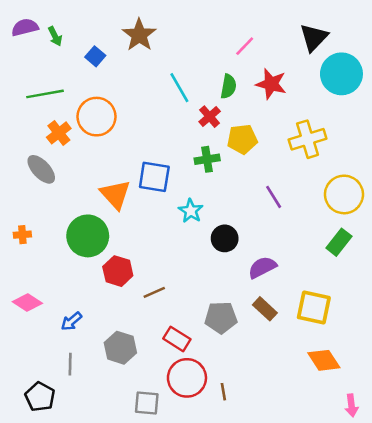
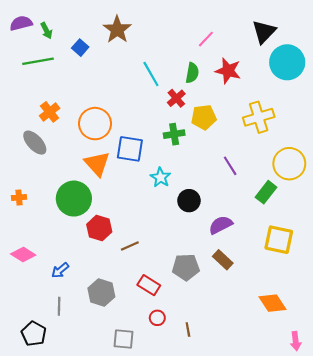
green line: (45, 94) -> (38, 61), moved
orange circle: (97, 117) -> (95, 124), moved
green rectangle: (339, 242) -> (266, 192), moved
yellow square: (314, 308) -> (279, 240), moved
red circle: (187, 378) -> (157, 318), size x0.5

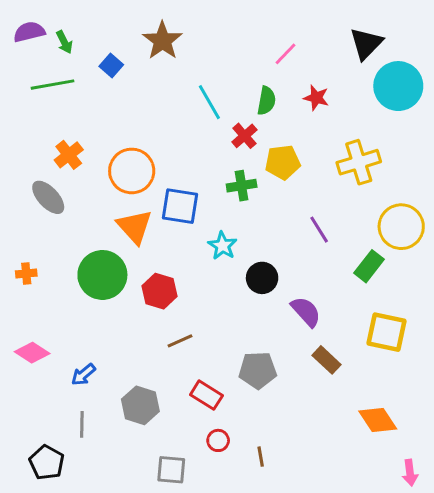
red star: (228, 71) -> (316, 98), size x0.7
purple semicircle: (221, 225) -> (306, 312), turned 75
red hexagon: (99, 228) -> (160, 291), moved
brown rectangle: (223, 260) -> (327, 360), moved

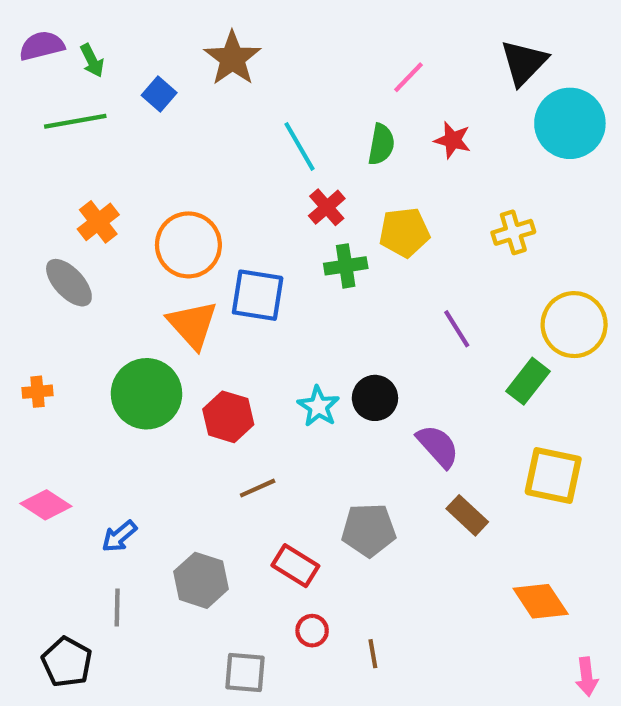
red cross: (244, 136) -> (327, 207), moved
yellow cross: (359, 162) -> (513, 232), size x0.7
cyan star: (223, 246) -> (318, 406), moved

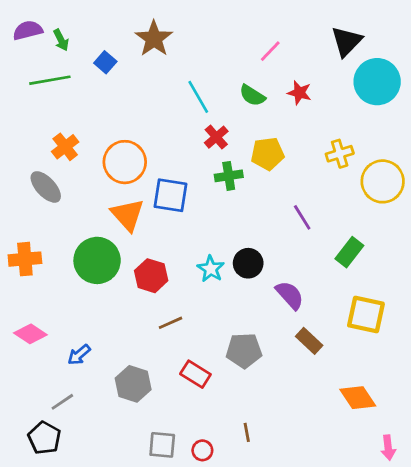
green semicircle: (381, 144) -> (252, 95), turned 112
yellow circle: (574, 325) -> (383, 181), moved
orange cross: (38, 392) -> (25, 259), size x1.6
gray line: (117, 608) -> (62, 402), moved, turned 55
red circle: (312, 631) -> (202, 450), moved

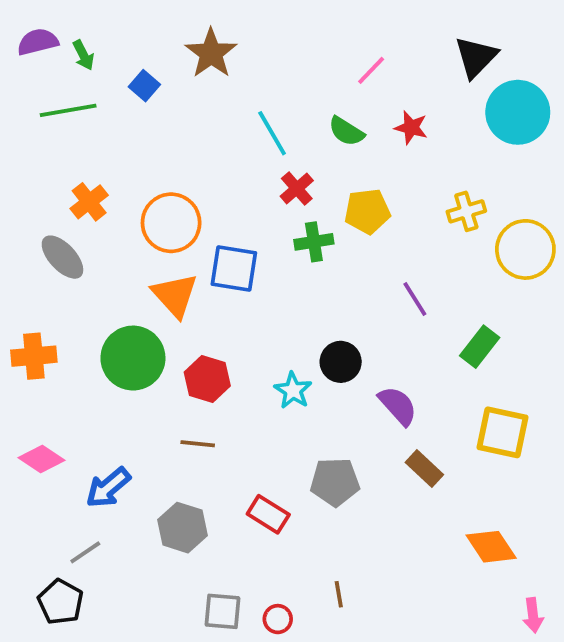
cyan star: (211, 269) -> (293, 390), moved
brown line: (171, 323) -> (198, 444), moved, turned 30
blue arrow: (79, 355) -> (108, 488), size x1.4

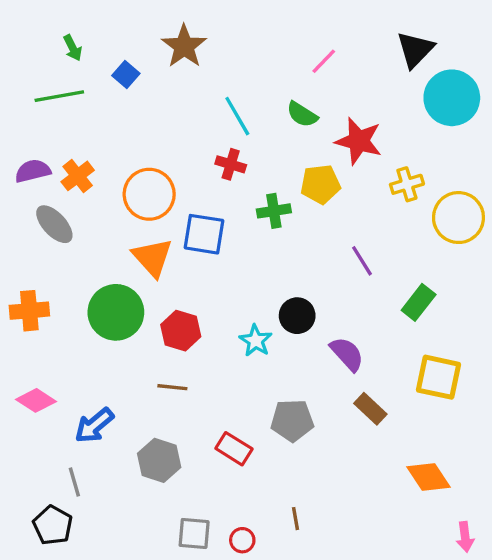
purple semicircle: (38, 42) -> (33, 171), moved
red star: (411, 128) -> (359, 141), moved, size x1.6
red cross: (297, 188) -> (231, 164), moved, turned -32
gray line: (85, 552) -> (74, 482), turned -72

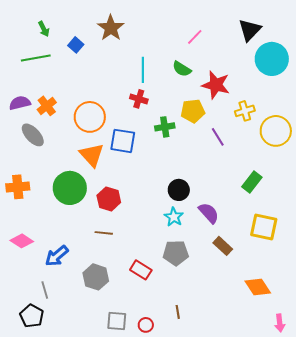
cyan line: (237, 116) -> (143, 70), turned 30
purple line: (362, 261) -> (218, 137), moved
cyan star: (256, 341) -> (174, 217), moved

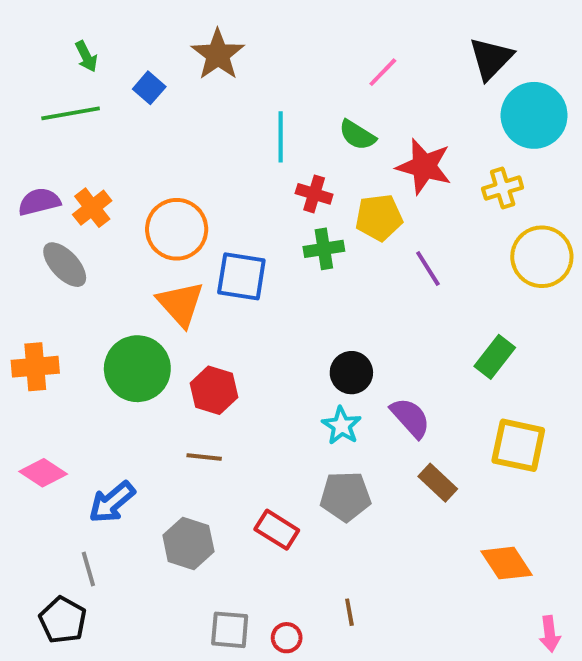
red cross: (139, 99) -> (314, 194), moved
yellow cross: (245, 111) -> (503, 188), moved

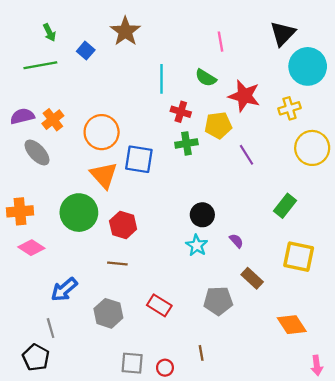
pink line: (383, 72) -> (220, 42), turned -54
purple semicircle: (410, 418) -> (236, 241), size x0.6
pink diamond: (43, 473) -> (31, 248), moved
gray pentagon: (346, 496) -> (218, 301), moved

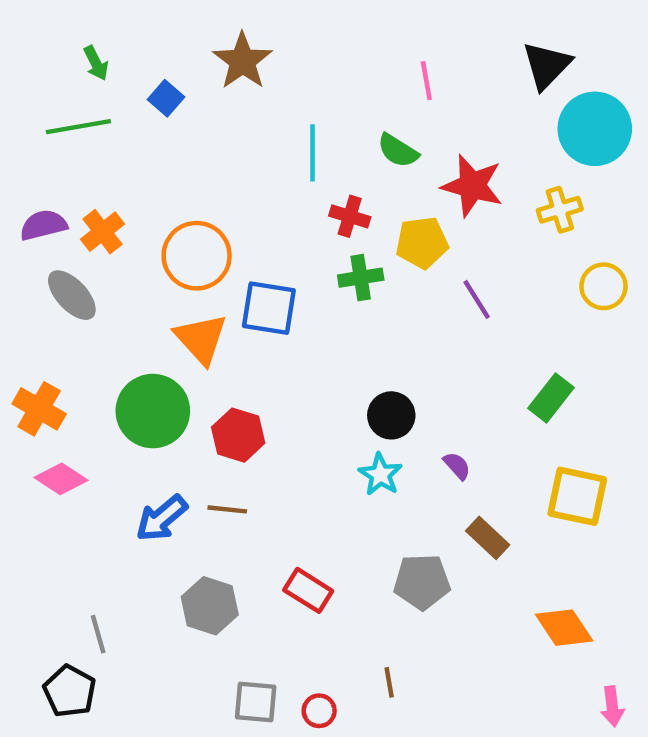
yellow circle: (312, 148) -> (604, 286), size x0.7
orange cross: (20, 211) -> (39, 409), turned 35
blue arrow: (64, 290) -> (162, 518), moved

